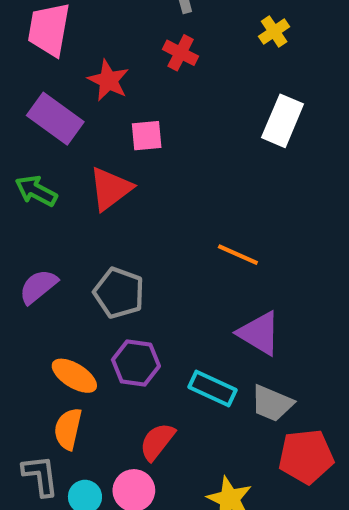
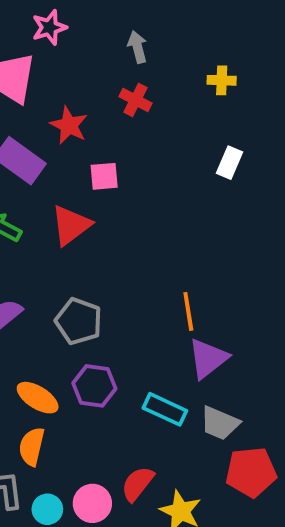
yellow cross: (274, 32) -> (222, 80), turned 36
white rectangle: (283, 121) -> (230, 163), size x0.7
orange line: (238, 255) -> (188, 311), moved, turned 57
purple triangle: (259, 333) -> (208, 358), turned 51
red semicircle: (157, 442) -> (137, 484), moved

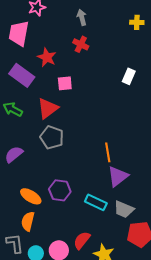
yellow cross: (222, 80) -> (137, 22), moved
gray pentagon: (79, 321) -> (52, 137), moved

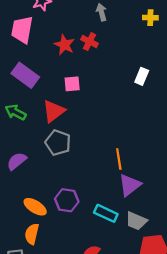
gray arrow: (82, 17) -> (101, 12), moved
red star: (47, 57) -> (64, 45), moved

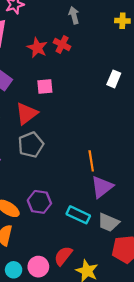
gray pentagon: (58, 143) -> (31, 145), turned 30

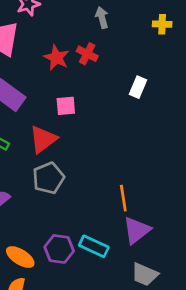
white rectangle: (114, 79) -> (138, 87), moved
cyan rectangle: (78, 215) -> (94, 246), moved

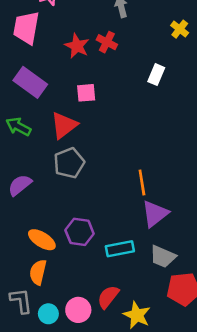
yellow cross: (162, 24) -> (180, 29), moved, turned 36
cyan rectangle: (94, 246) -> (120, 249), moved, turned -36

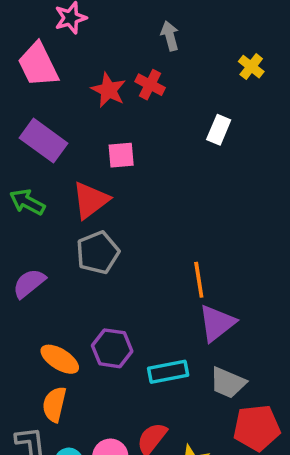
pink trapezoid: (26, 28) -> (38, 65), turned -36

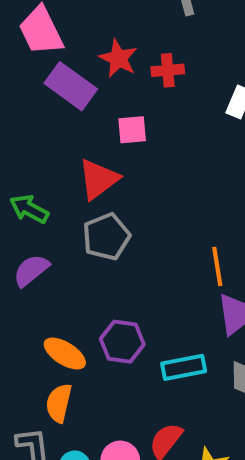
red cross: (150, 85) -> (168, 70), moved, turned -32
purple rectangle: (43, 141) -> (71, 86), moved
green arrow: (27, 202) -> (29, 209), moved

